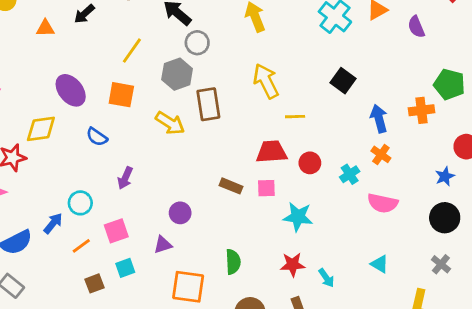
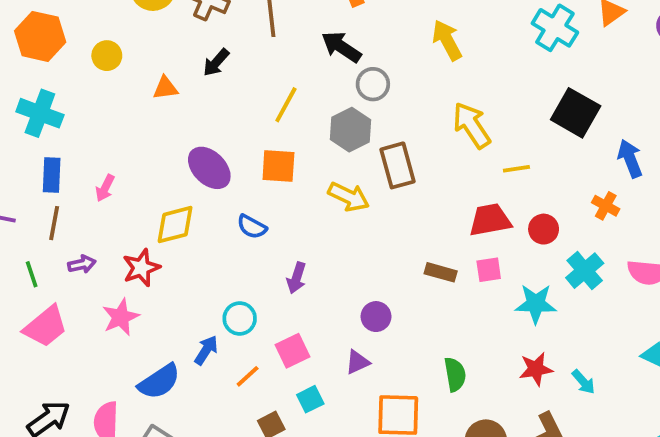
black square: (343, 81) -> (576, 113), size x1.4
orange cross: (381, 154) -> (606, 206), moved
cyan cross: (350, 174) -> (585, 271), moved, size x1.4

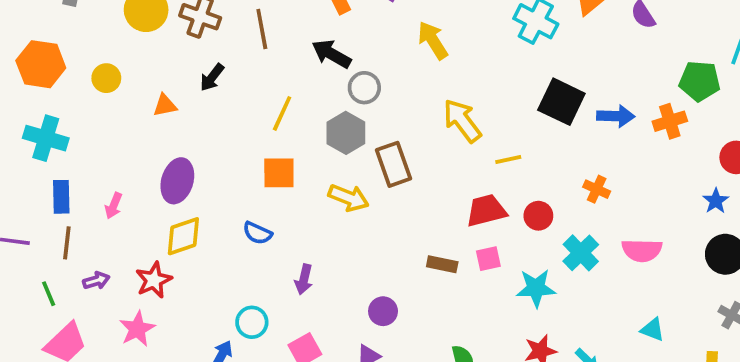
blue arrow: (630, 159) -> (616, 116), moved, turned 117
purple ellipse: (209, 168) -> (177, 181), moved, turned 66

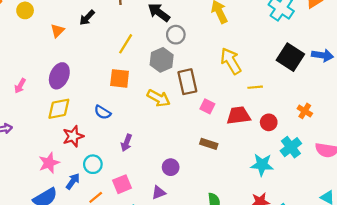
orange triangle: (165, 105) -> (57, 31), turned -40
blue arrow: (616, 116) -> (322, 55), moved
pink square: (488, 259) -> (207, 106), moved, turned 32
red star: (154, 280) -> (73, 136), moved
pink star: (137, 329) -> (49, 163), moved

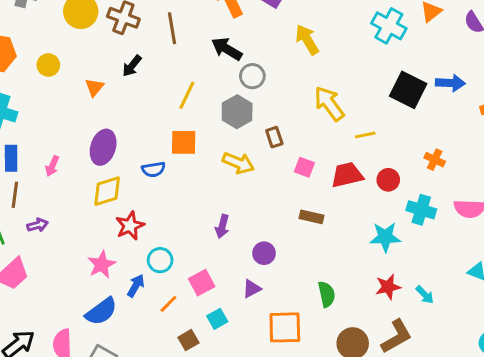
brown rectangle: (187, 82) -> (274, 137), size x0.6
blue semicircle: (103, 112) -> (153, 169), moved, turned -35
purple arrow: (126, 143) -> (222, 226), moved
cyan cross: (291, 147) -> (421, 210), turned -30

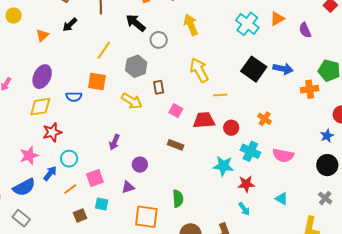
gray circle: (252, 76) -> (159, 40), moved
red star: (388, 287) -> (246, 184), moved
cyan square: (217, 319) -> (102, 204), turned 32

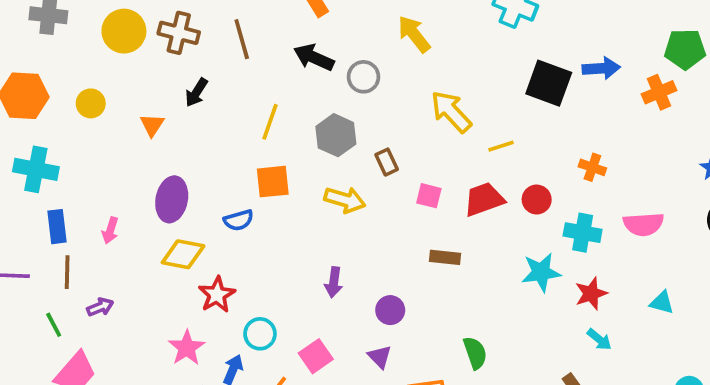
yellow diamond: (40, 107) -> (183, 254), turned 35
purple triangle: (128, 187) -> (380, 357), turned -40

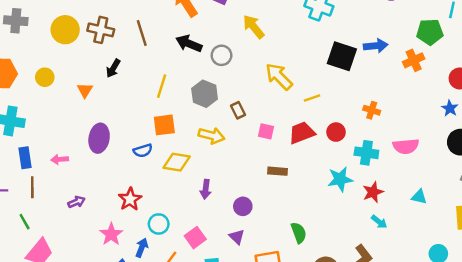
pink arrow: (110, 230) -> (60, 159), turned 70
yellow diamond: (183, 254) -> (177, 162), moved
purple arrow: (100, 307) -> (76, 202), moved

